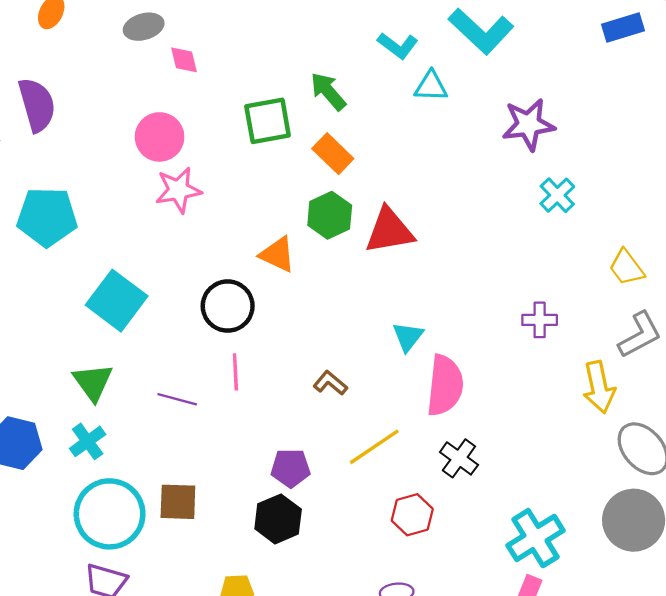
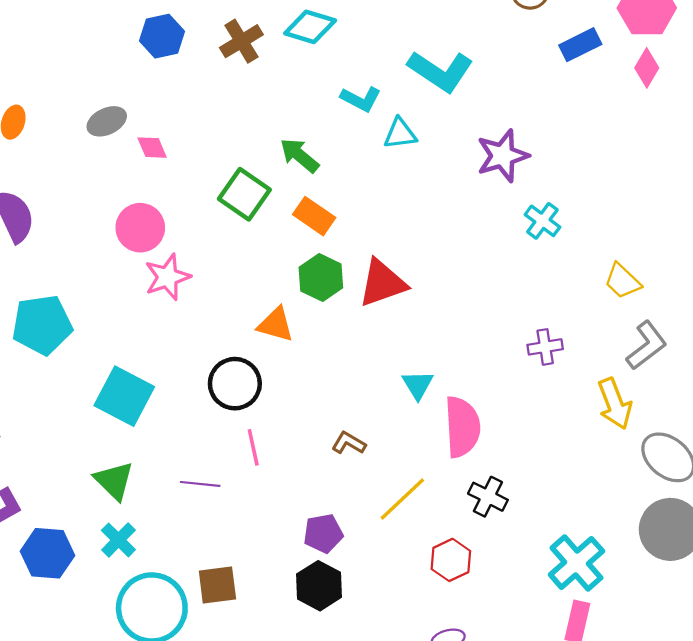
green square: (268, 121) -> (244, 194), turned -36

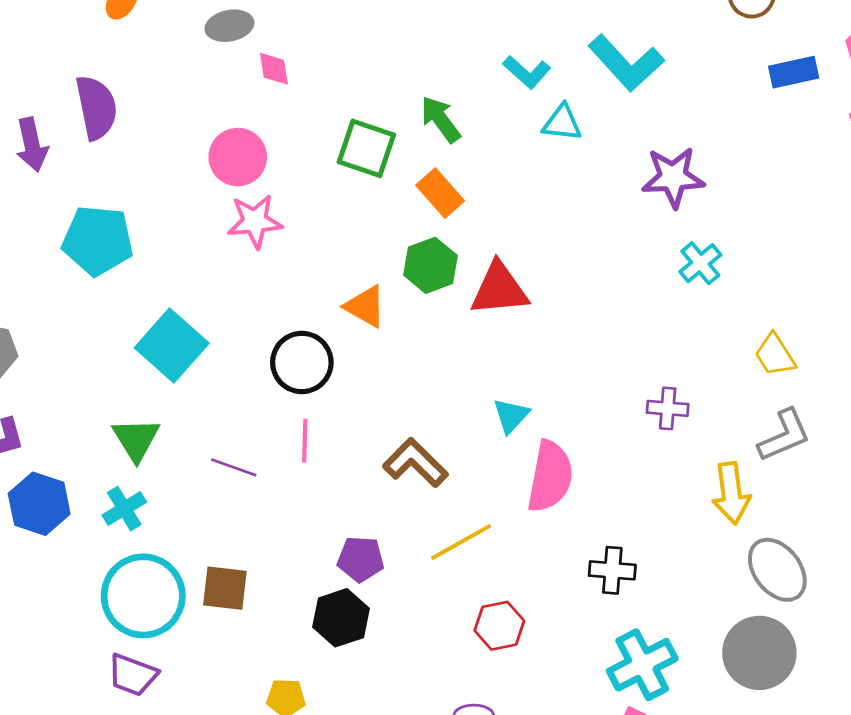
green square: (244, 194) -> (366, 148), turned -30
brown L-shape: (349, 443) -> (415, 463), size x1.6
black cross: (488, 497) -> (612, 570), moved, turned -36

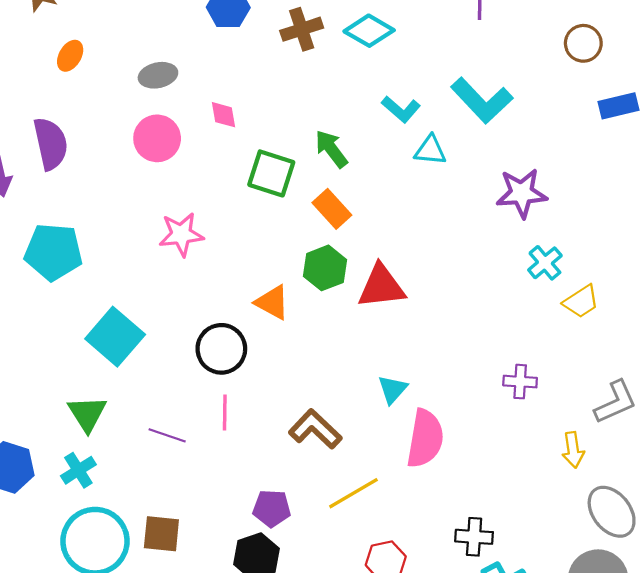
pink diamond: (274, 69) -> (224, 115), moved
pink circle: (238, 157) -> (157, 138), moved
yellow trapezoid: (775, 355) -> (581, 302), moved, turned -90
yellow arrow: (731, 493) -> (573, 450), size x0.7
black cross: (612, 570) -> (474, 537), moved

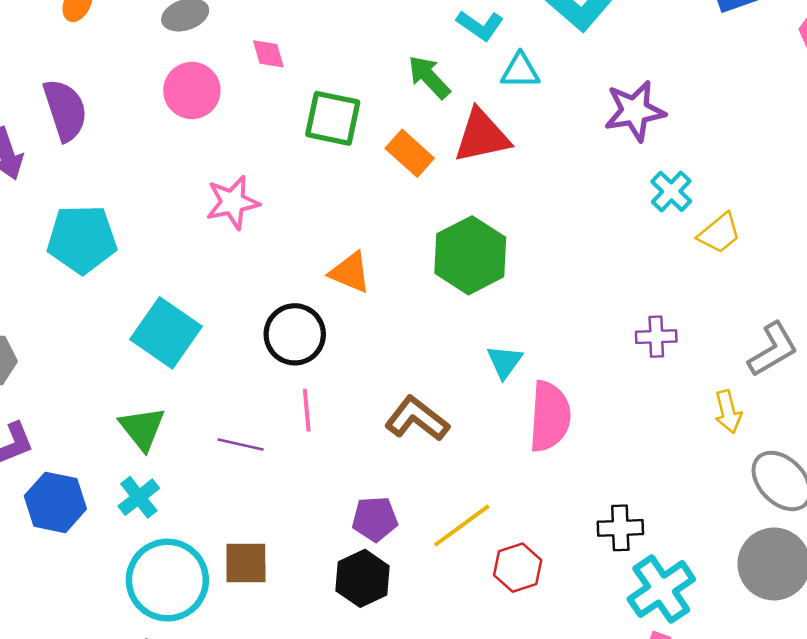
green arrow: (331, 149) -> (429, 77), moved
green hexagon: (325, 268) -> (470, 255), moved, size x1.4
red triangle: (381, 286) -> (482, 136), moved
yellow line: (353, 493) -> (462, 526), moved

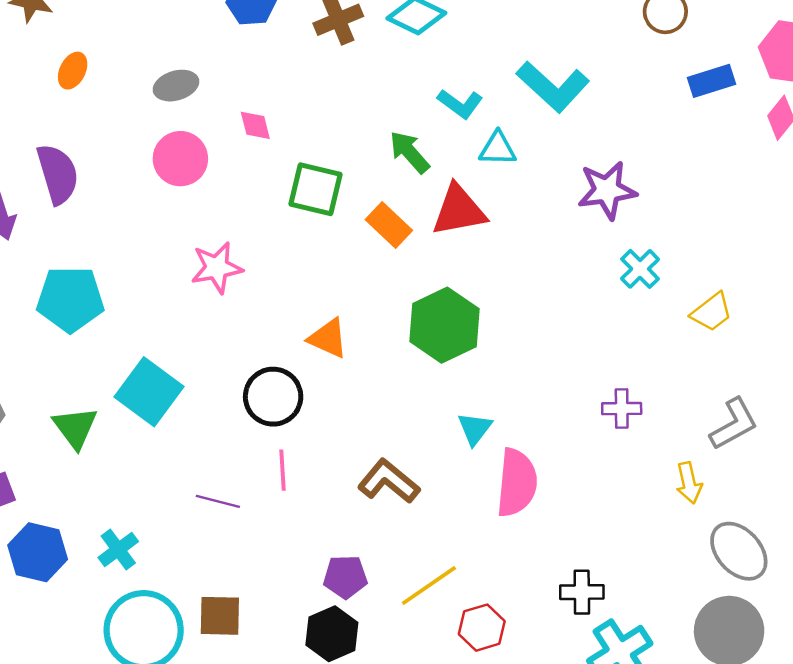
yellow trapezoid: (719, 233) -> (712, 312), moved
green triangle: (142, 428) -> (75, 428), moved

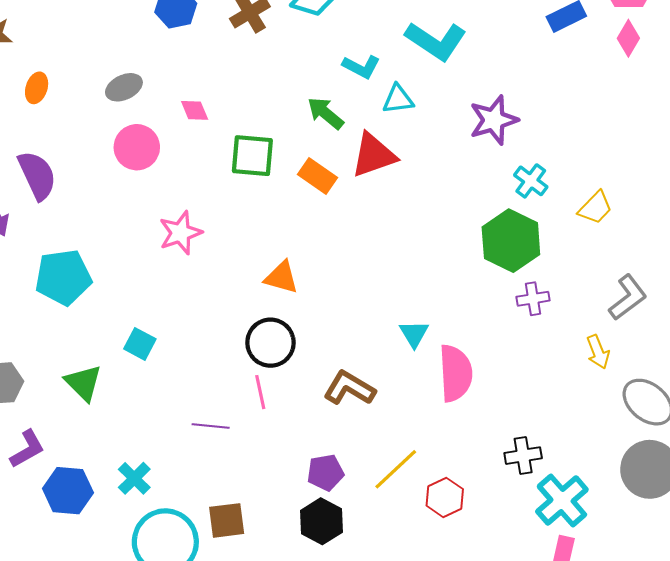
green hexagon: (444, 325) -> (511, 241), moved
cyan square: (149, 392) -> (140, 344), size x0.6
black circle: (273, 397) -> (270, 343), moved

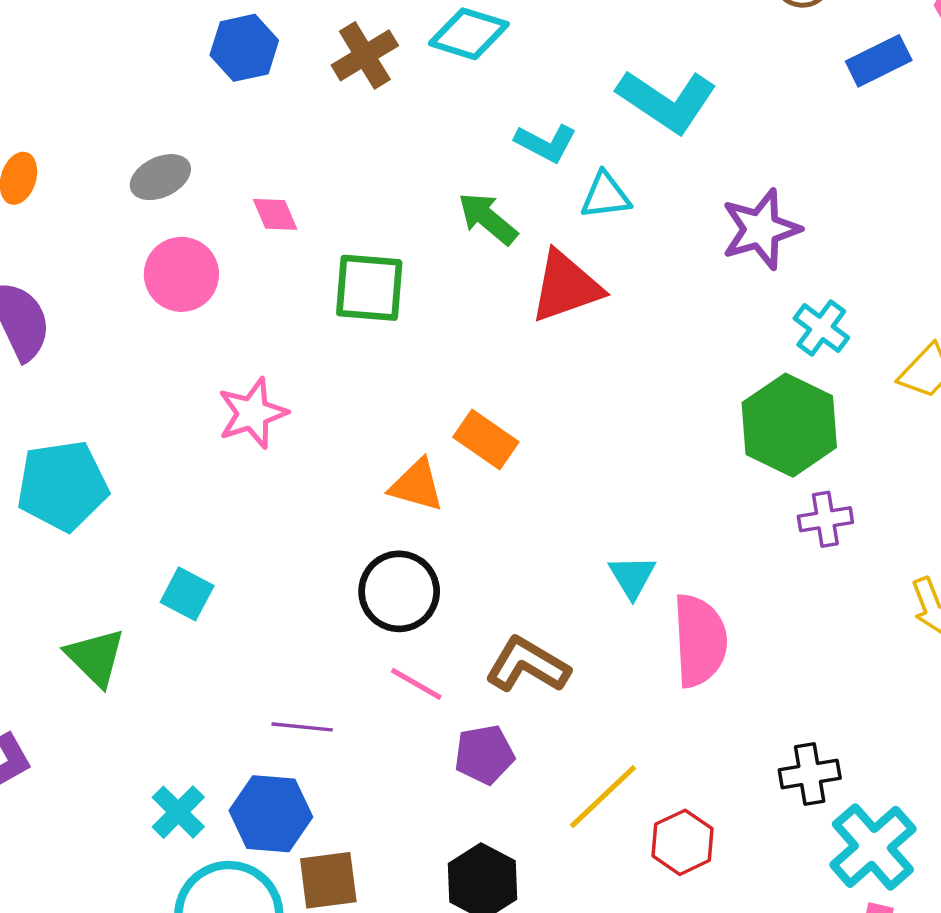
orange rectangle: (317, 176) -> (486, 440), moved
pink line: (260, 392) -> (416, 684), moved, turned -48
purple pentagon: (325, 472) -> (484, 755), moved
blue hexagon: (68, 491) -> (271, 814), moved

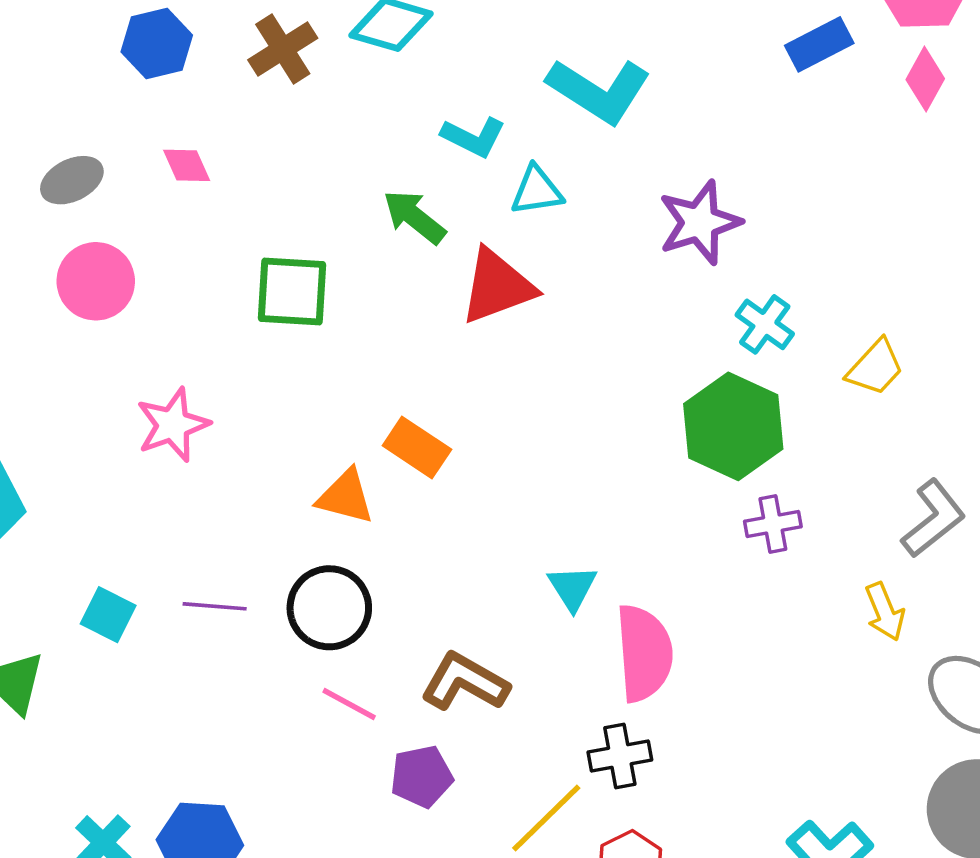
pink diamond: (275, 214) -> (187, 165), moved
purple line: (302, 727) -> (215, 606), moved
black cross: (810, 774) -> (620, 756), moved

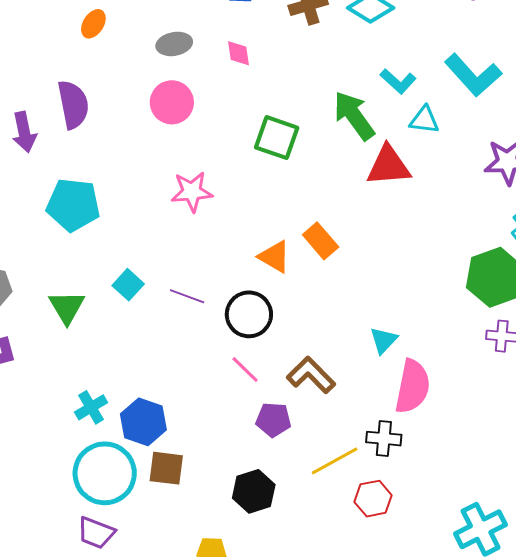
green arrow: (414, 217) -> (354, 116), size x1.4

